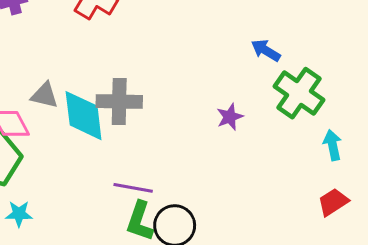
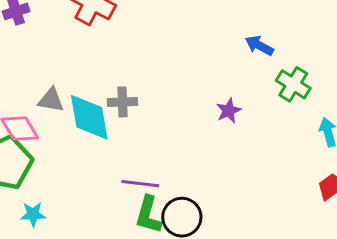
green cross: (299, 93) -> (293, 84), size x0.7
gray cross: (119, 102) -> (122, 102), size x0.7

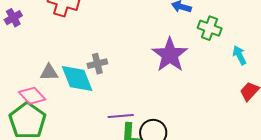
purple star: (229, 111) -> (170, 55), size x2.0

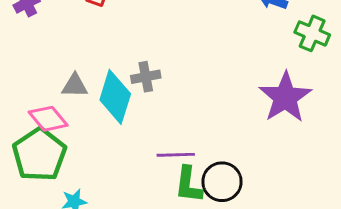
purple star: (170, 55) -> (285, 97), moved
cyan diamond: (77, 79) -> (115, 97), turned 36

